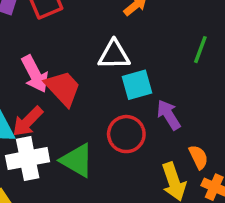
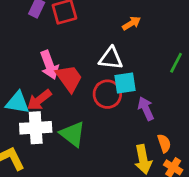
red circle: (126, 134) -> (107, 94), moved

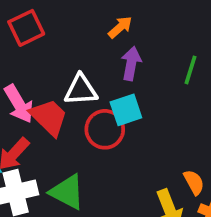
white triangle: (111, 58) -> (81, 90), moved
purple arrow: (146, 109) -> (131, 64), moved, turned 45

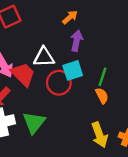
green line: (190, 70) -> (103, 77), moved
orange semicircle: (194, 182) -> (102, 96), moved
green triangle: (67, 192) -> (34, 123), turned 40

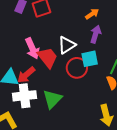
white triangle: (44, 57) -> (67, 45), turned -36

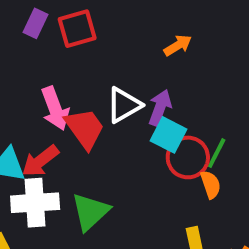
purple arrow: (96, 34) -> (160, 108), moved
cyan square: (90, 59) -> (169, 135), turned 36
red circle: (77, 68) -> (188, 157), moved

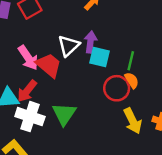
red circle: (188, 157) -> (117, 88), moved
white cross: (35, 203) -> (30, 117), turned 36

